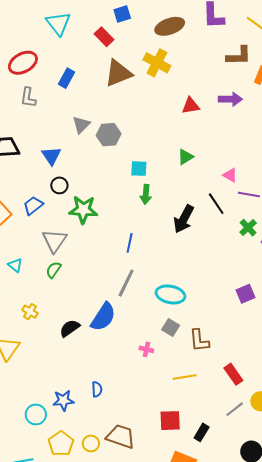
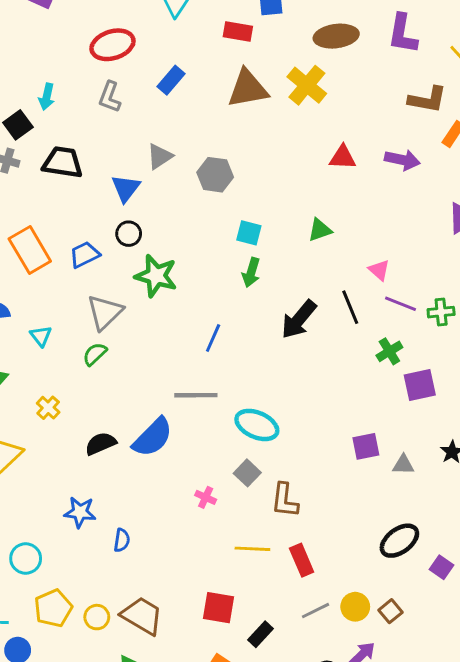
red rectangle: (104, 37) -> (238, 31), turned -48
gray triangle: (81, 125) -> (160, 156), moved
gray line: (126, 283) -> (196, 395), turned 52
red rectangle: (233, 374) -> (302, 560), moved
blue star: (63, 400) -> (80, 512), moved

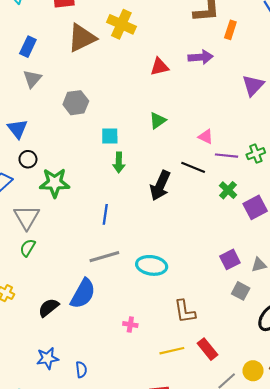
gray triangle: (160, 156) -> (32, 79), moved
black line: (350, 307) -> (193, 167), turned -30
gray square: (247, 473) -> (241, 291), moved

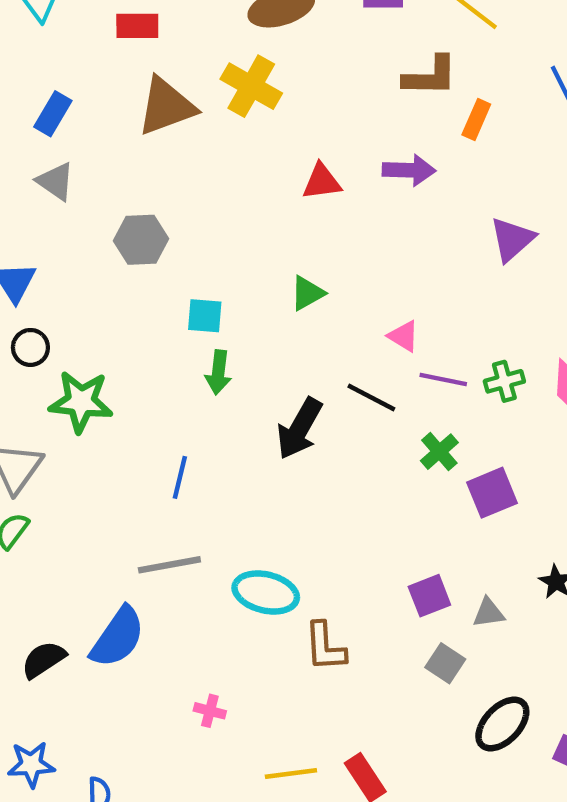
gray triangle: (32, 79) -> (55, 181), turned -42
brown L-shape: (185, 311) -> (325, 647), moved

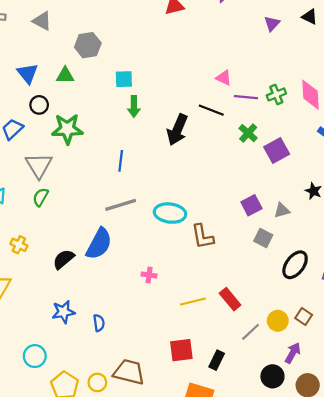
purple triangle: (512, 239) -> (272, 24), size x0.7
green triangle: (307, 293) -> (65, 75), moved, turned 36

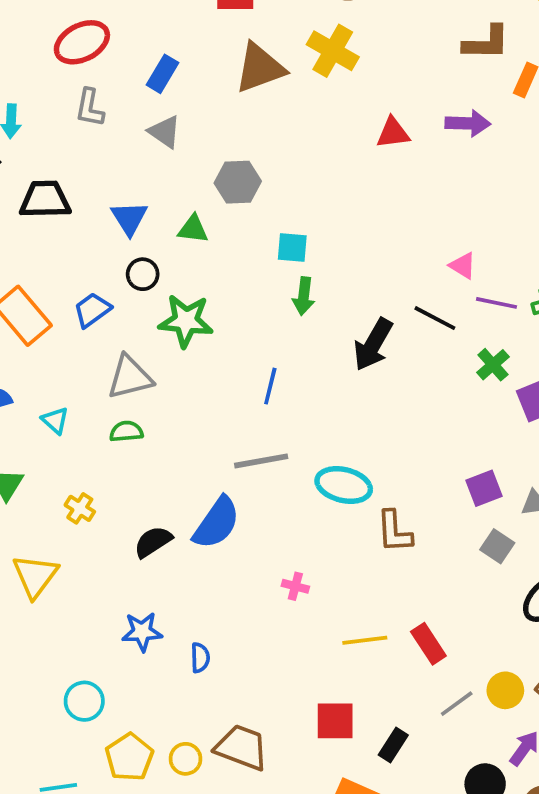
gray triangle: (39, 165) -> (130, 377), turned 40
green semicircle: (41, 197) -> (126, 431), turned 48

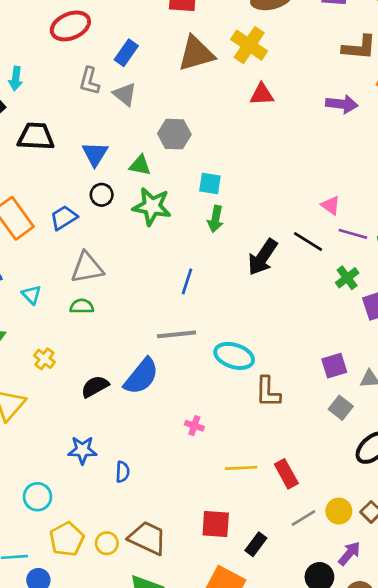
gray L-shape: (90, 108) -> (89, 81), moved
red triangle: (393, 133) -> (262, 94), moved
green star: (186, 321) -> (152, 206), moved

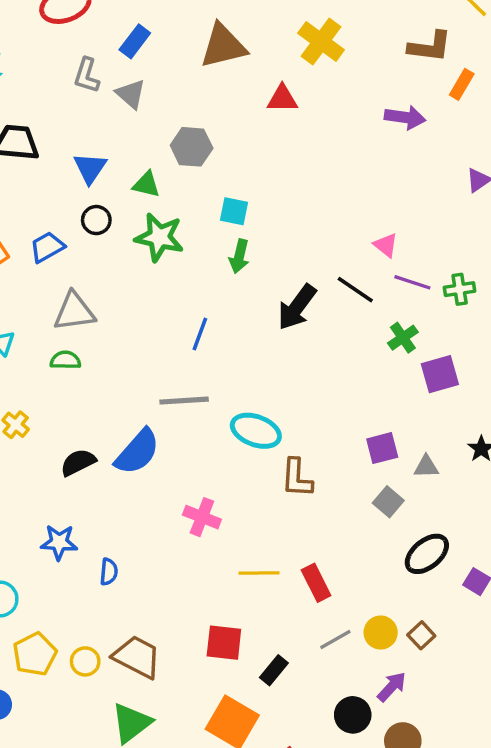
yellow cross: (249, 45) -> (321, 41), moved
red triangle: (262, 94) -> (282, 99), moved
pink cross: (194, 426) -> (202, 517), size x1.5

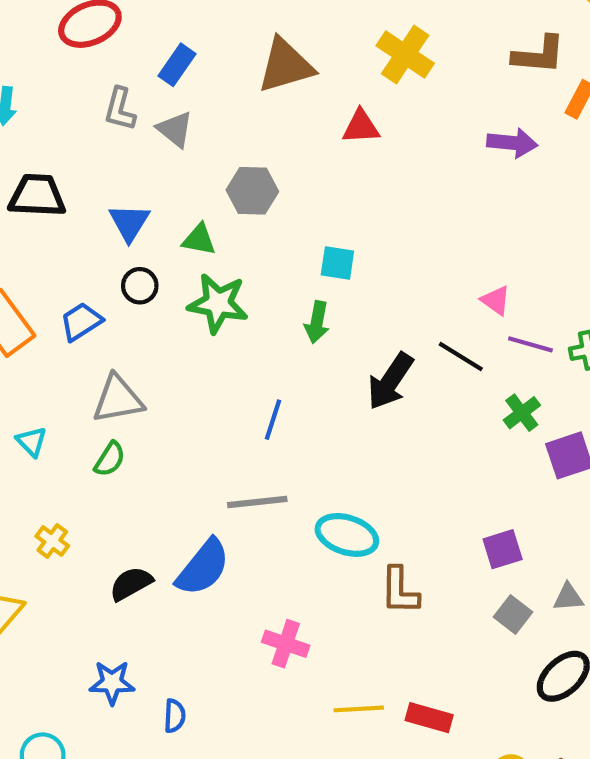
cyan square: (234, 211) -> (337, 263), moved
green semicircle: (65, 360) -> (110, 459), turned 124
gray triangle: (426, 467) -> (568, 597), moved
red rectangle: (316, 583) -> (429, 718), turned -45

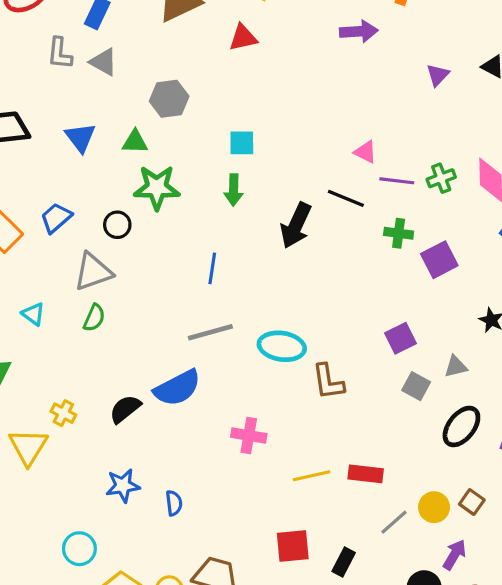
black circle: (140, 286) -> (117, 225), moved
green cross: (522, 413) -> (399, 233), turned -36
yellow cross: (52, 541) -> (63, 413), moved
blue semicircle: (203, 567) -> (177, 388), turned 33

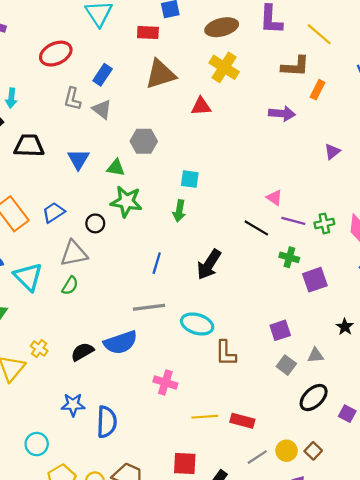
black arrow: (296, 225) -> (209, 265), moved
cyan triangle: (33, 314) -> (28, 277), size x1.8
blue semicircle: (174, 503) -> (107, 422), size x1.8

